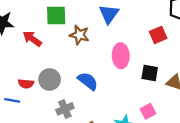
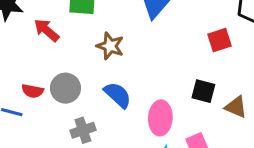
brown star: (79, 35) -> (110, 46), moved
pink ellipse: (121, 56) -> (160, 118), moved

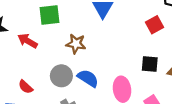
gray circle: (65, 88) -> (61, 76), moved
red semicircle: (33, 91) -> (26, 87), turned 42

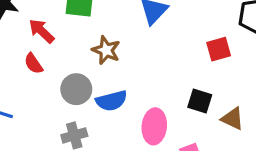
blue semicircle: (88, 78) -> (111, 101), turned 120
red semicircle: (26, 87) -> (33, 64), moved

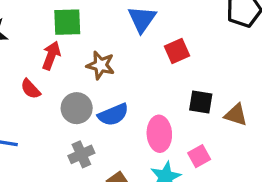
red arrow: (41, 31) -> (51, 56), moved, turned 76
red square: (219, 49) -> (177, 51), moved

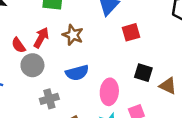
red arrow: (51, 56) -> (41, 38), moved
gray circle: (77, 108) -> (32, 65), moved

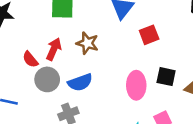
blue semicircle: (77, 73) -> (80, 82), moved
pink ellipse: (109, 92) -> (136, 85), moved

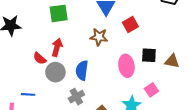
brown star: (87, 43) -> (99, 37), moved
blue semicircle: (80, 82) -> (82, 70), turned 126

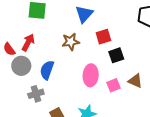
brown star: (99, 37) -> (71, 42), turned -30
black square: (149, 55) -> (116, 55), moved, turned -35
pink square: (151, 90) -> (114, 85), moved

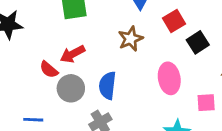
red arrow: (28, 42) -> (73, 54), turned -132
pink square: (114, 85) -> (206, 103), moved, turned 32

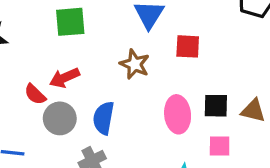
red square: (174, 21) -> (188, 46), turned 30
brown star: (131, 39) -> (135, 64), turned -30
black square: (198, 42) -> (216, 106), moved, turned 30

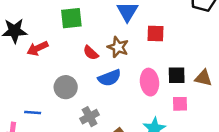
red arrow: (65, 78) -> (37, 48), moved
red semicircle: (35, 94) -> (91, 53), moved
blue semicircle: (104, 118) -> (109, 78), moved, turned -120

